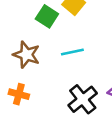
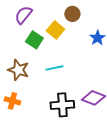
black cross: (83, 99) -> (62, 105), turned 35

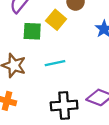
green square: (34, 40) -> (32, 31), turned -30

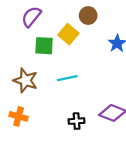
black cross: (64, 105) -> (77, 121), size x0.6

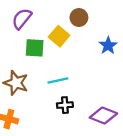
black cross: (77, 121) -> (65, 105), moved

